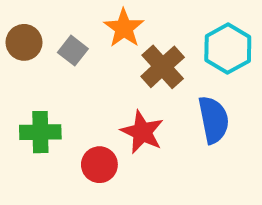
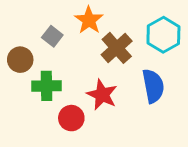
brown circle: (24, 42) -> (20, 60), moved
green cross: (40, 132) -> (47, 86), moved

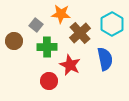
orange star: (89, 20) -> (61, 14), turned -30
green cross: (47, 86) -> (47, 47), moved

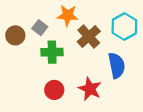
brown circle: (14, 41) -> (15, 35), moved
red star: (70, 65) -> (90, 89), moved

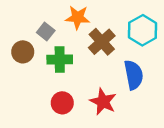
brown circle: (15, 35) -> (23, 52), moved

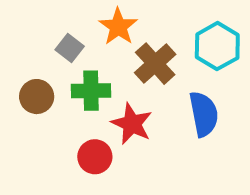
orange star: (78, 17) -> (118, 27), turned 30
brown circle: (23, 52) -> (37, 97), moved
red star: (103, 102) -> (132, 124), moved

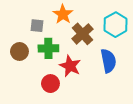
gray square: (70, 48) -> (37, 26), turned -32

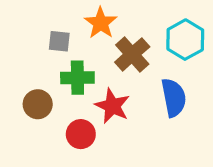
brown circle: (19, 51) -> (38, 104), moved

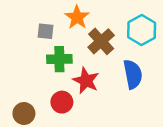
brown circle: (38, 104) -> (24, 113), moved

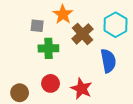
red star: (86, 81) -> (81, 89), moved

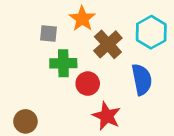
red circle: (51, 83) -> (88, 84), moved

